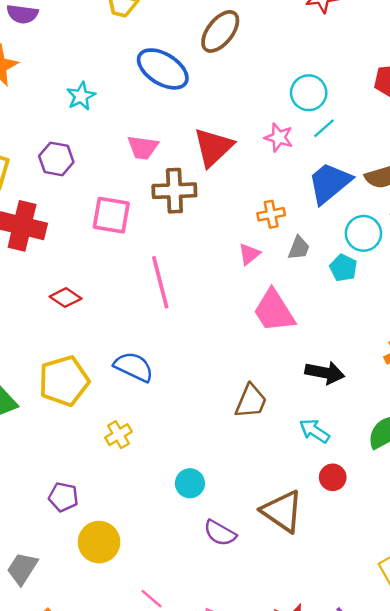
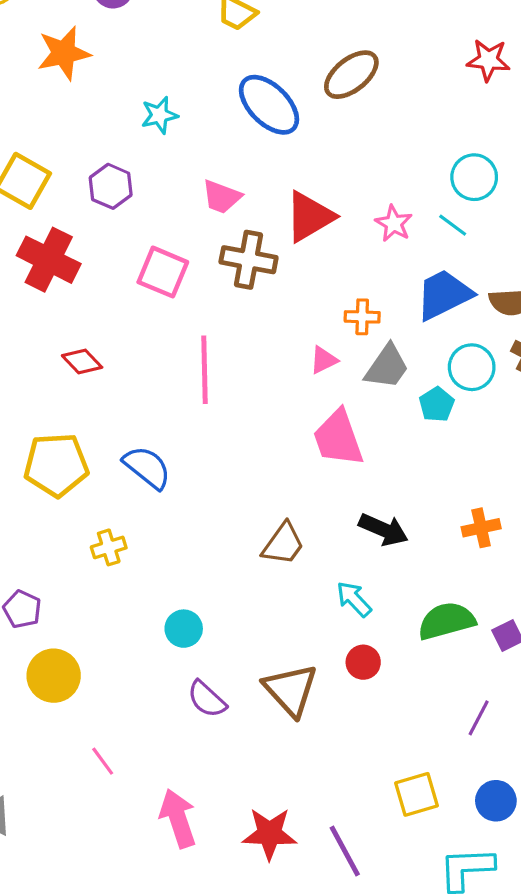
cyan circle: (309, 93) -> (474, 177), moved
cyan line: (324, 128) -> (453, 225), turned 65
gray trapezoid: (299, 248) -> (387, 367), size x1.5

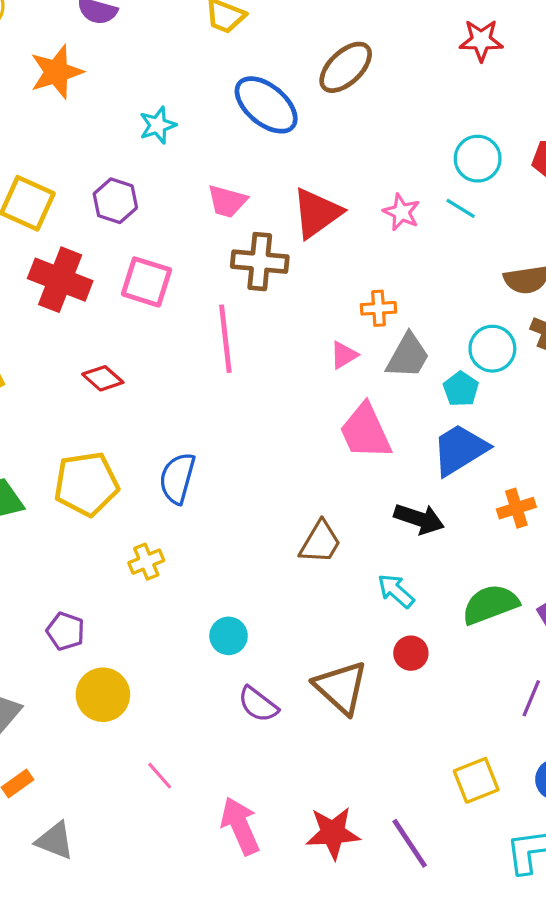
pink square: (163, 272) -> (147, 282), moved
blue trapezoid: (444, 295) -> (460, 450), moved
pink line: (205, 370) -> (225, 339), moved
blue semicircle: (147, 467) -> (177, 478), turned -108

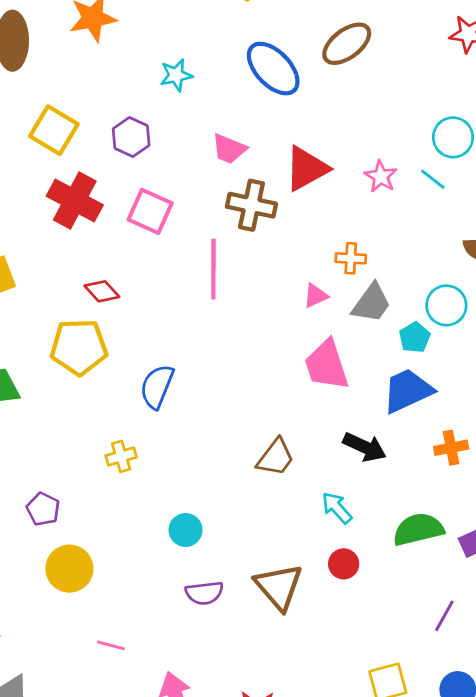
yellow pentagon: (86, 484) -> (79, 347), moved
purple semicircle: (258, 704) -> (204, 593), turned -51
pink line: (160, 776) -> (111, 645), turned -40

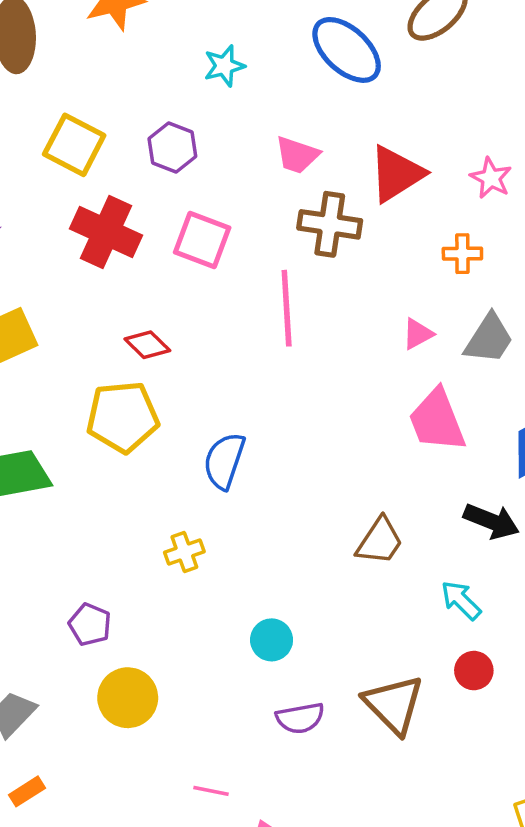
orange cross: (351, 258) -> (462, 254), moved
pink line: (111, 645) -> (211, 791), moved

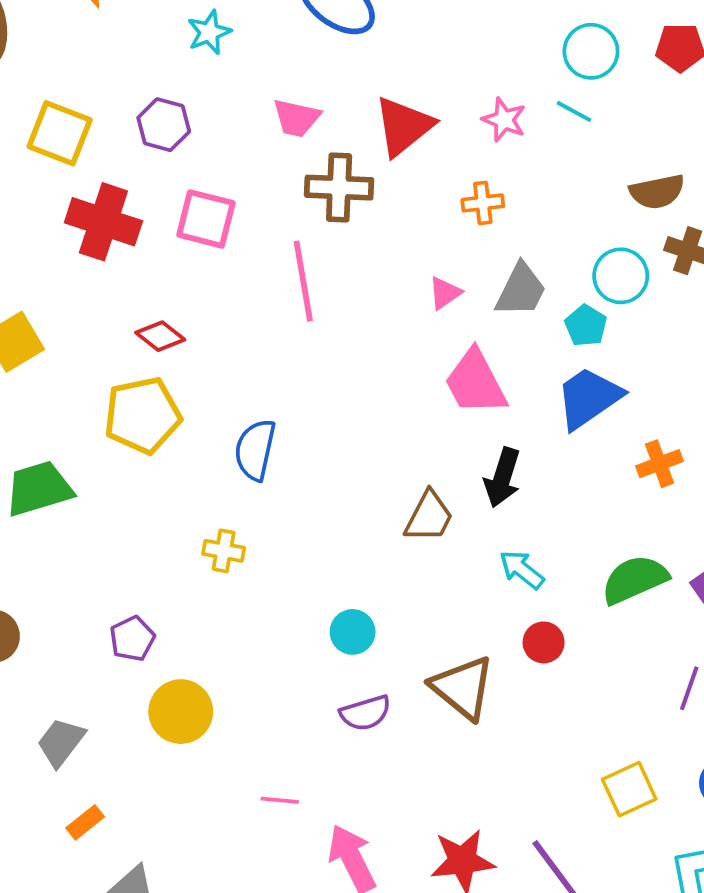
black arrow: (491, 521) -> (502, 478), moved, turned 92
yellow cross: (184, 552) -> (224, 551), turned 36
purple pentagon: (90, 624) -> (132, 639), turned 30
cyan circle: (272, 640) -> (353, 632), moved

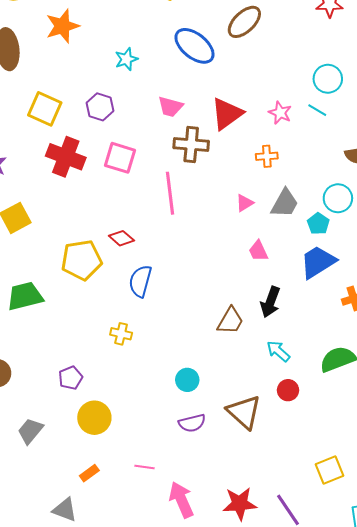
red diamond: (160, 336) -> (121, 238), moved
pink trapezoid: (475, 382) -> (258, 251), size x0.6
orange rectangle: (85, 822) -> (89, 473), moved

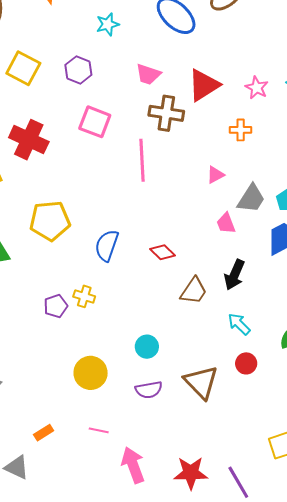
red cross: (66, 157) -> (29, 140), moved
gray trapezoid: (285, 203) -> (251, 199), moved
red diamond: (121, 238) -> (162, 252), moved
purple pentagon: (71, 378) -> (56, 306), moved
yellow circle: (94, 418) -> (91, 373), moved

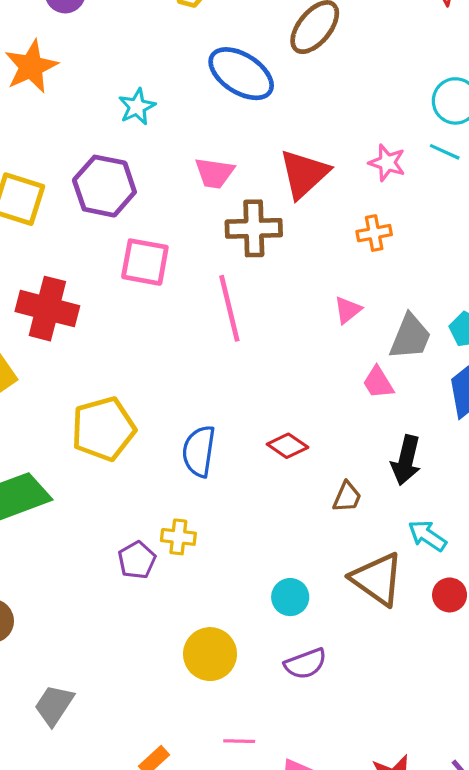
purple hexagon: (78, 70) -> (104, 186), size x1.4
brown trapezoid: (194, 291) -> (347, 497), size x0.7
brown triangle: (201, 382) -> (377, 579), moved

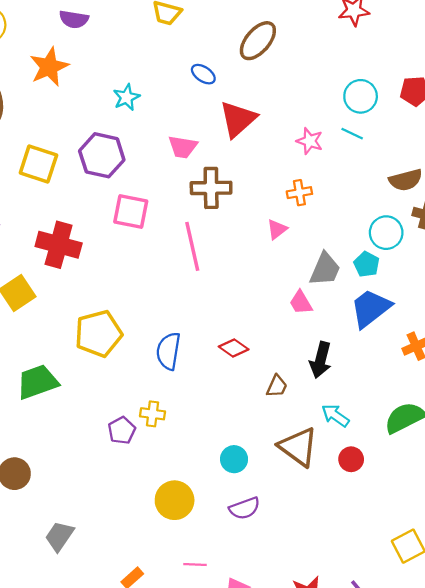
blue ellipse: (241, 74) -> (203, 74), size x0.5
red triangle: (304, 174) -> (238, 119), moved
pink triangle: (348, 310) -> (277, 229), moved

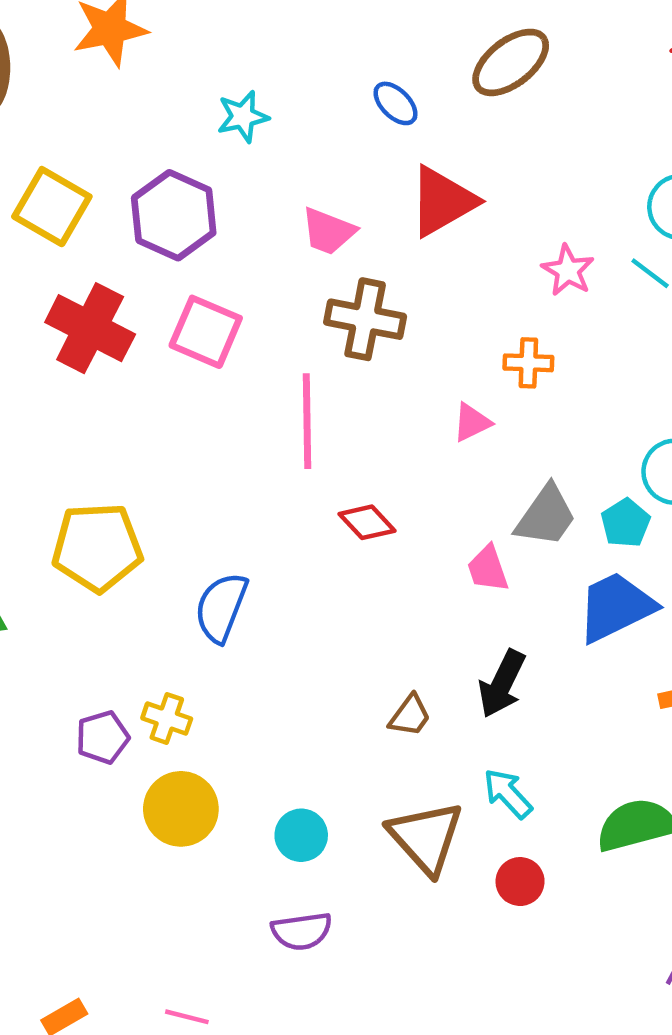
red cross: (59, 245) -> (90, 328), moved
red diamond: (234, 348) -> (367, 522), moved
yellow circle: (175, 500) -> (181, 809), moved

